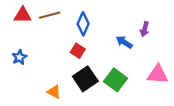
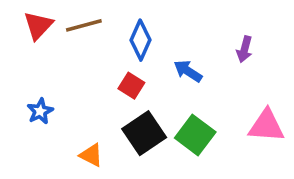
red triangle: (23, 15) -> (38, 25), turned -48
blue arrow: (124, 42) -> (188, 71), moved
blue star: (19, 57) -> (40, 111), moved

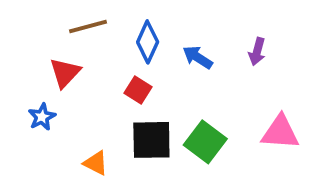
red triangle: (38, 25) -> (65, 73), moved
blue arrow: (188, 71) -> (198, 57), moved
black square: (144, 133) -> (151, 140), turned 33

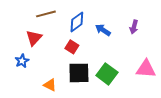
blue diamond: (148, 42) -> (77, 22), turned 30

